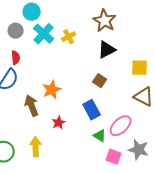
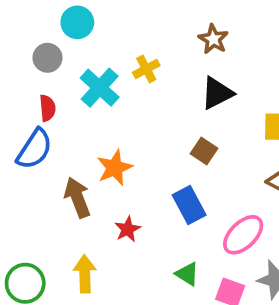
brown star: (105, 21) -> (213, 39), size x0.7
cyan cross: (44, 34) -> (100, 88), moved
green triangle: (100, 136) -> (187, 274), moved

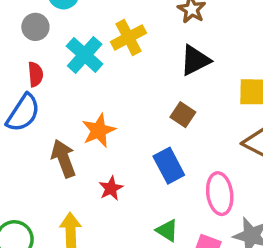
yellow cross: (146, 69) -> (128, 37), size x1.4
pink ellipse: (243, 235) -> (220, 194), turned -54

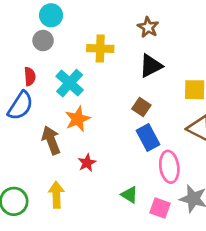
gray circle: (35, 27) -> (43, 41), moved
yellow cross: (128, 37) -> (100, 48), turned 30
cyan cross: (85, 55) -> (70, 83), moved
blue rectangle: (169, 166) -> (148, 138), moved

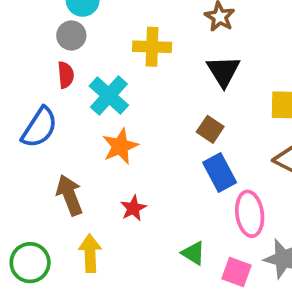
black triangle: (151, 66) -> (223, 71), turned -35
red semicircle: (30, 76) -> (66, 75), moved
brown arrow: (51, 140) -> (69, 195), moved

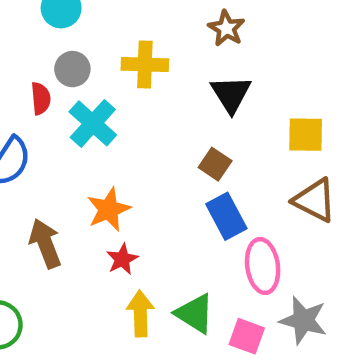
gray circle: (71, 35) -> (72, 69), moved
orange star: (120, 146) -> (109, 209), moved
yellow arrow: (90, 253) -> (140, 314), moved
green triangle: (193, 253) -> (195, 314), size x1.4

